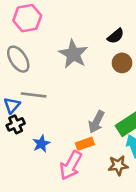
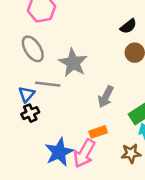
gray star: (73, 54) -> (73, 63), moved
gray arrow: (96, 122) -> (106, 97), moved
blue star: (41, 144) -> (59, 152), moved, size x1.6

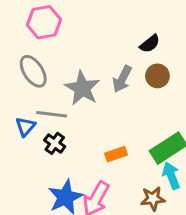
gray arrow: (106, 97) -> (122, 79), moved
black cross: (30, 113) -> (55, 143), moved, turned -30
orange rectangle: (98, 132) -> (116, 154), moved

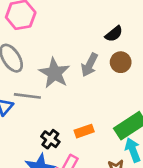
black cross: (55, 143) -> (50, 139), moved

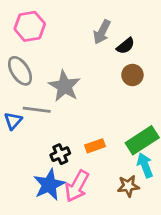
gray arrow: (90, 65) -> (102, 32), moved
black cross: (50, 139) -> (60, 154), turned 30

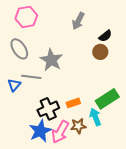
black semicircle: (126, 46) -> (105, 36), moved
black cross: (60, 154) -> (48, 109), size x1.5
cyan arrow: (145, 165) -> (95, 117), moved
brown star: (128, 186) -> (78, 126), moved

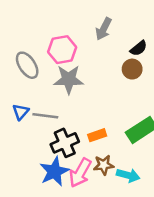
pink hexagon: (26, 17) -> (62, 50), moved
gray star: (51, 60) -> (69, 79), turned -30
gray line: (31, 77) -> (45, 116), moved
cyan arrow: (95, 117) -> (128, 175), moved, turned 126

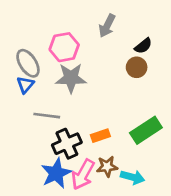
blue triangle: (21, 112) -> (25, 85), moved

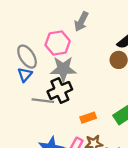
gray arrow: (107, 26) -> (81, 21), moved
black cross: (67, 144) -> (60, 90), moved

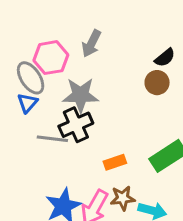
gray arrow: (81, 21) -> (91, 44), moved
pink hexagon: (58, 43) -> (51, 58), moved

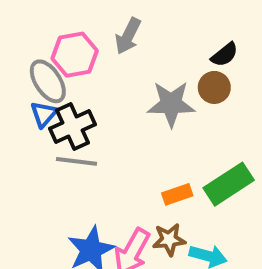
gray star: (81, 95) -> (171, 104), moved
black cross: (76, 125) -> (72, 127), moved
orange rectangle: (115, 162) -> (177, 194), moved

